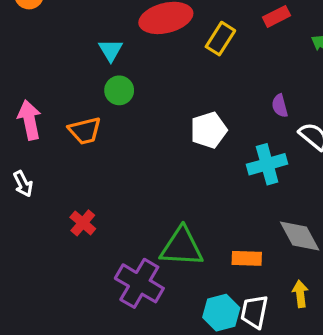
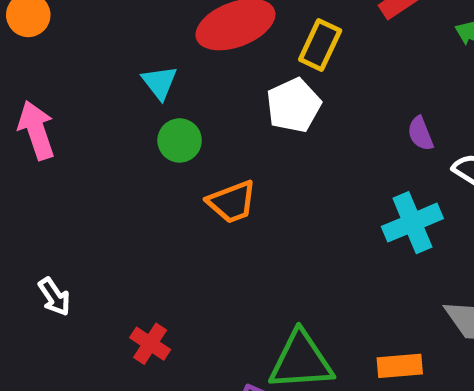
pink arrow: (29, 120) -> (36, 130), moved
white pentagon: (209, 130) -> (294, 105), moved
orange trapezoid: (85, 131) -> (232, 202), moved

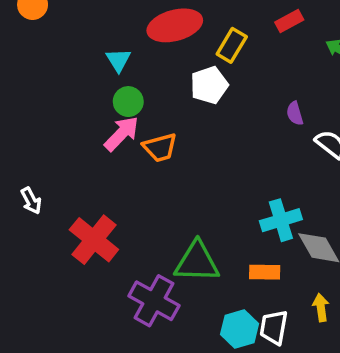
pink arrow: (36, 130) -> (122, 134), moved, turned 57
cyan cross: (412, 223) -> (281, 220), moved
red cross: (150, 344) -> (94, 240), size x1.8

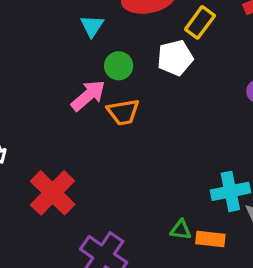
green circle: (128, 102) -> (119, 66), moved
green triangle: (197, 262) -> (181, 230), moved, size x0.5

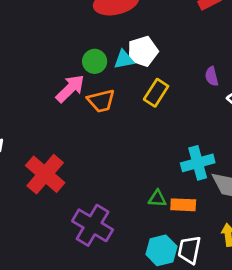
yellow rectangle: (200, 22) -> (156, 93), moved
cyan triangle: (92, 26) -> (124, 60), moved, turned 50

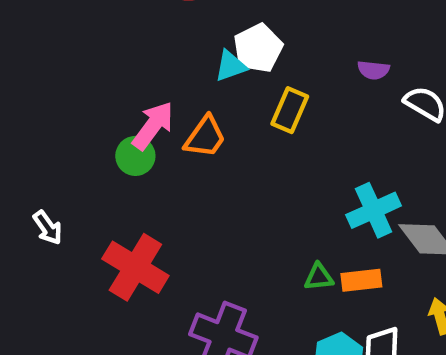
green circle: (95, 61) -> (135, 156), moved
purple semicircle: (212, 76) -> (373, 70), turned -60
orange trapezoid: (101, 101) -> (205, 137), turned -32

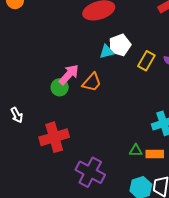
yellow rectangle: (290, 110) -> (146, 61), moved
red cross: (135, 267) -> (54, 137), turned 36

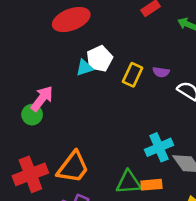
orange trapezoid: (92, 82) -> (73, 167), moved, size x1.4
green triangle: (136, 150) -> (129, 182), size x1.6

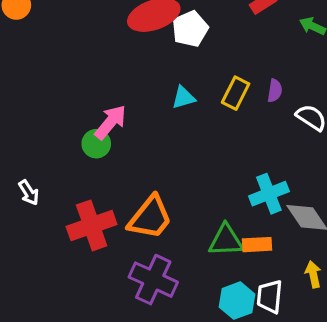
white pentagon: (100, 59) -> (190, 29), moved
cyan triangle: (84, 68) -> (183, 98), moved
purple semicircle: (161, 72) -> (275, 91), turned -91

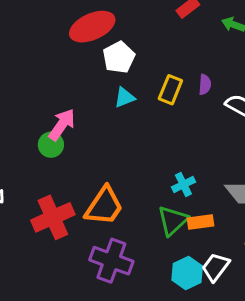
white pentagon: (190, 29) -> (119, 57), moved
cyan cross: (269, 194) -> (183, 184), moved, size x0.7
green triangle: (226, 240) -> (173, 221), turned -36
white trapezoid: (270, 297) -> (216, 267), turned 36

